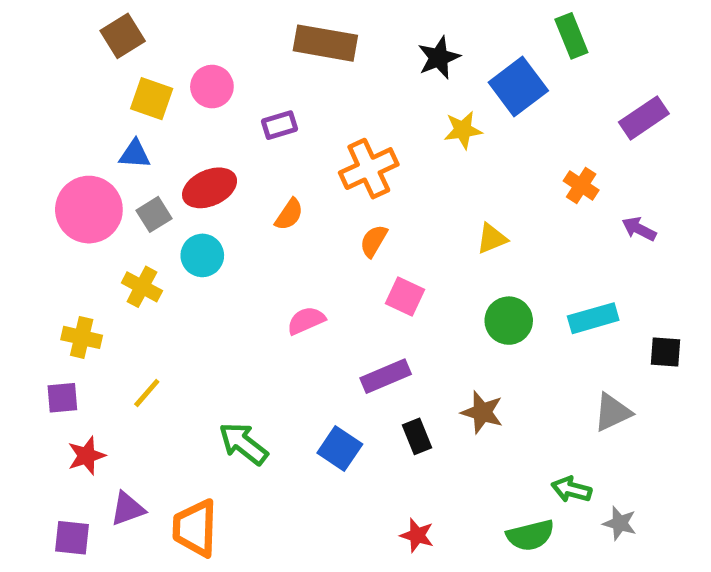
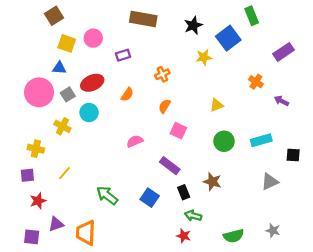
orange cross: (369, 169) -> (162, 74), size x0.6
purple rectangle: (386, 376) -> (170, 166), turned 60
green arrow: (571, 489) -> (193, 216), moved

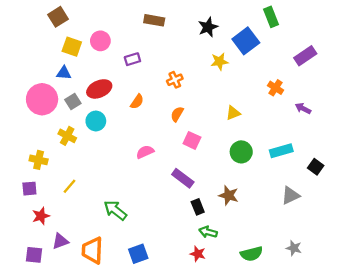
brown rectangle: (143, 19) -> (154, 20), size x0.7
black square: (293, 155) -> (316, 167), turned 32
blue square: (150, 198) -> (138, 254), moved, turned 36

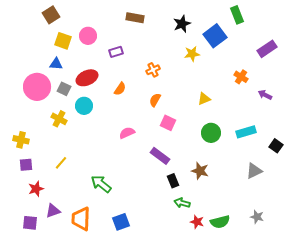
gray square: (73, 102) -> (64, 89), turned -32
yellow cross: (39, 160) -> (21, 140), moved
red star: (198, 254) -> (197, 222), moved

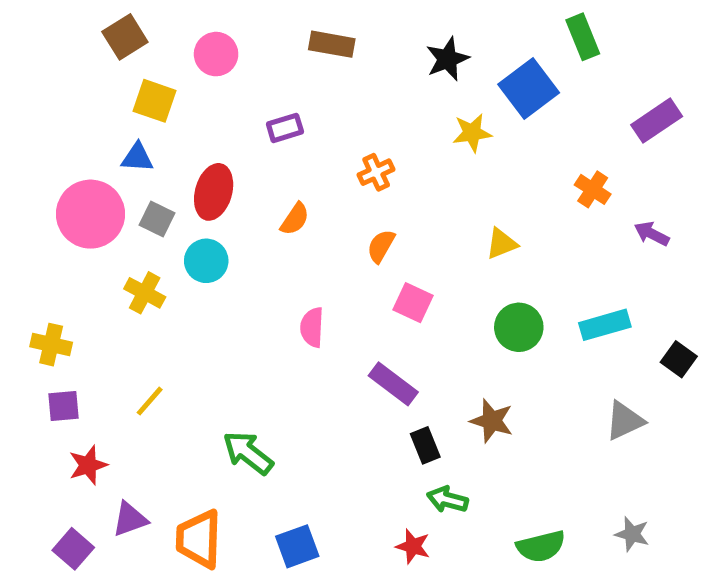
pink circle: (88, 36) -> (216, 54), moved
red ellipse: (87, 78) -> (214, 192), turned -50
pink semicircle: (127, 133) -> (312, 327), turned -63
red star: (197, 222) -> (413, 546), moved
purple square: (30, 223) -> (73, 549), turned 35

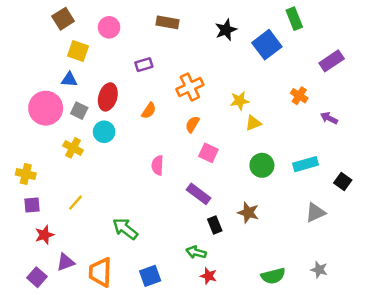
yellow star: (472, 133) -> (240, 101), moved
orange cross: (376, 172) -> (190, 87), size x1.5
green arrow: (447, 500) -> (196, 252), moved

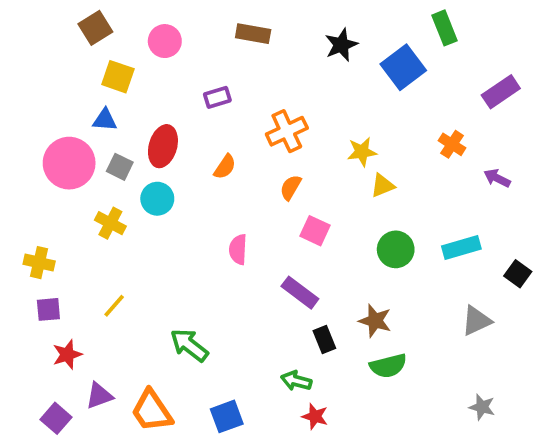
orange trapezoid: (100, 272) -> (152, 411), turned -36
green semicircle: (273, 276) -> (388, 366), moved

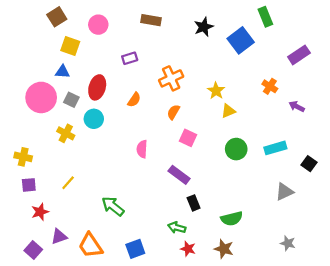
yellow star: (362, 152) -> (216, 91), turned -30
brown star: (375, 321) -> (224, 249), moved

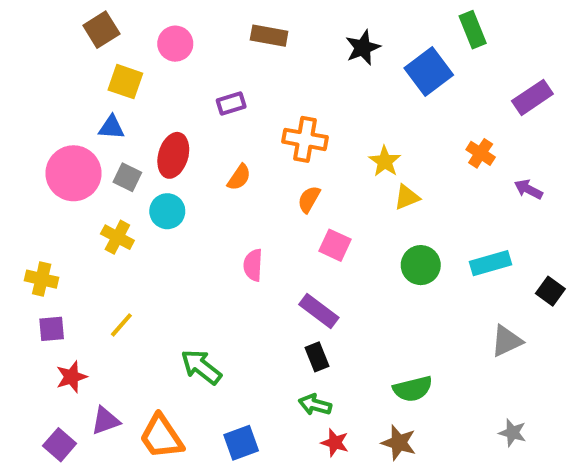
orange cross: (171, 78) -> (305, 139), turned 35
black rectangle: (194, 203) -> (317, 357), moved

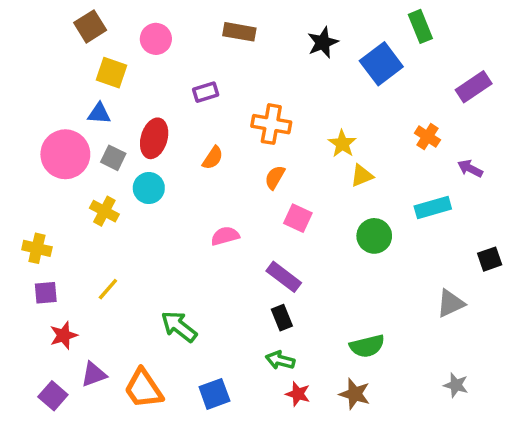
cyan rectangle: (491, 263) -> (433, 208), moved
pink semicircle: (253, 265) -> (225, 236), turned 72
black square: (550, 291) -> (490, 259), turned 35

